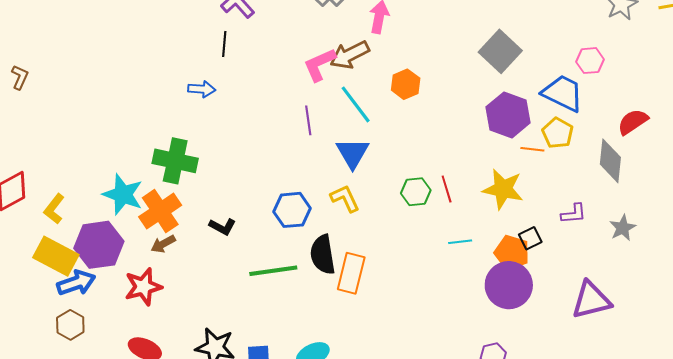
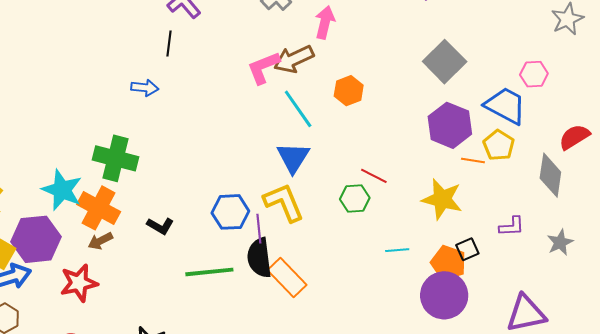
purple line: (308, 120) -> (259, 229), moved
red line: (447, 189) -> (374, 176), moved, turned -48
yellow L-shape: (345, 198) -> (284, 202), size x1.4
orange cross: (160, 211) -> (99, 208), turned -30
orange rectangle: (351, 273) -> (287, 277), turned -60

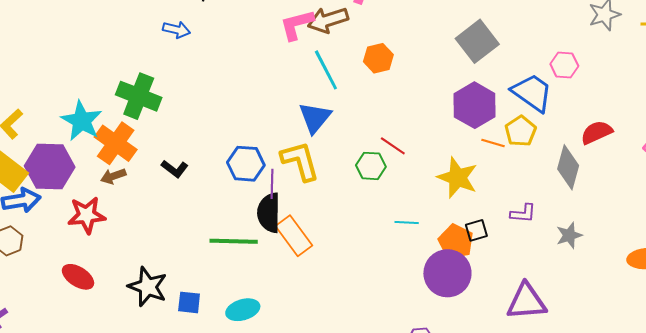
green line: (209, 272) -> (234, 241), moved

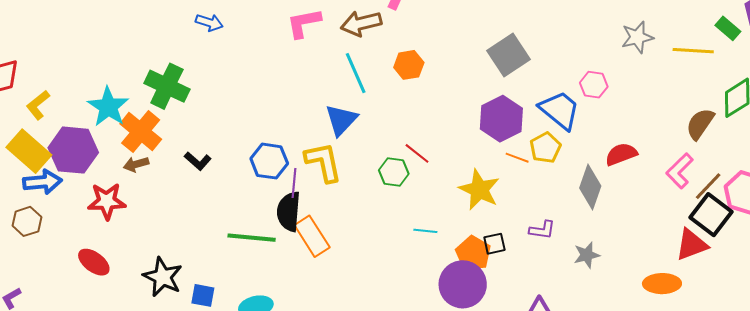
pink L-shape: (297, 25) -> (304, 23), moved

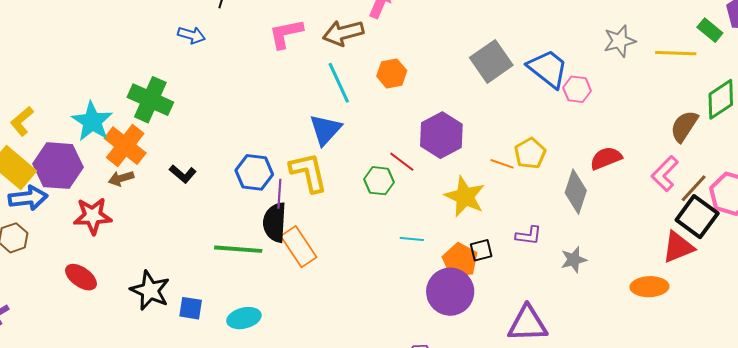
blue trapezoid: (560, 110) -> (548, 69), moved
purple hexagon: (501, 119) -> (441, 135), moved

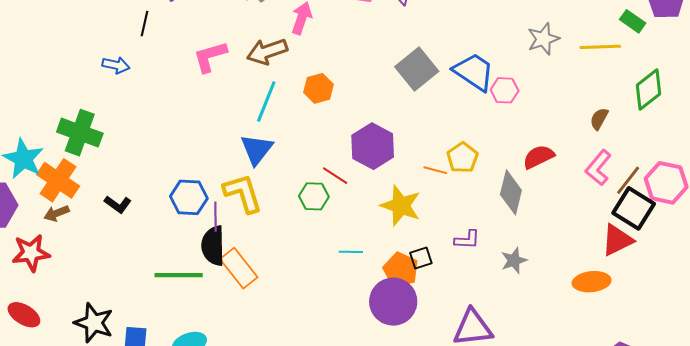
cyan line: (339, 83) -> (266, 102), turned 51
brown semicircle: (684, 126) -> (599, 119), moved, size x0.7

